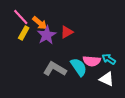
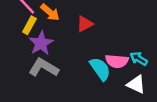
purple star: (47, 35) -> (41, 43), moved
gray L-shape: (55, 69) -> (44, 68), moved

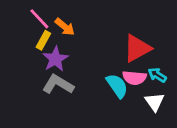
red triangle: (85, 24) -> (137, 48), moved, size x1.6
white triangle: (136, 84) -> (155, 102), turned 30

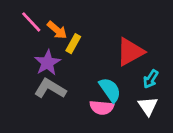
yellow rectangle: (43, 40) -> (73, 44), moved
cyan arrow: (157, 75) -> (151, 79), turned -90
pink semicircle: (134, 78) -> (102, 107), moved

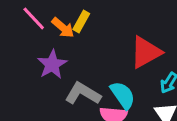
yellow rectangle: (73, 44) -> (81, 21), moved
gray L-shape: (50, 88) -> (83, 94), moved

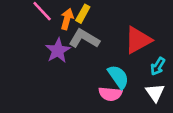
orange arrow: (63, 28) -> (67, 19), turned -114
gray L-shape: (83, 94) -> (84, 39), moved

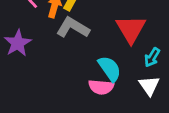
red triangle: (138, 40) -> (131, 29), turned -32
purple star: (58, 51) -> (18, 43), moved

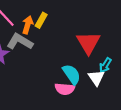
gray L-shape: (73, 28) -> (20, 42), moved
white triangle: (149, 86) -> (96, 78), moved

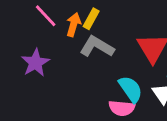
gray L-shape: (20, 42) -> (97, 47), moved

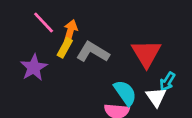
yellow rectangle: (91, 19) -> (65, 48), moved

